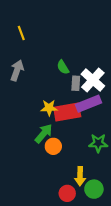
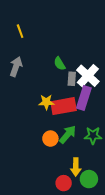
purple rectangle: (89, 104) -> (84, 98), turned -50
green arrow: (44, 133) -> (68, 134), moved

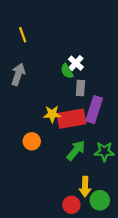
white cross: (88, 76) -> (76, 63), moved, size x0.6
orange circle: (50, 139) -> (32, 141), moved

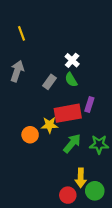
green semicircle: (67, 71) -> (71, 80), moved
gray rectangle: (80, 88) -> (49, 82), moved, turned 32
purple rectangle: (94, 110) -> (89, 105), size x0.6
yellow star: (52, 114) -> (49, 125), moved

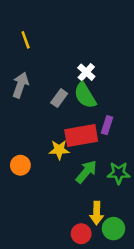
green semicircle: (71, 80) -> (85, 95), size x1.5
orange circle: (30, 135) -> (20, 165), moved

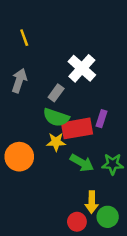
white cross: (86, 72) -> (82, 68), size x1.6
green semicircle: (85, 95) -> (56, 117), moved, turned -40
orange circle: (20, 165) -> (19, 157), size x1.5
green arrow: (86, 172) -> (82, 163), turned 80

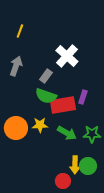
yellow line: (24, 38) -> (20, 31), turned 40
yellow star: (56, 142) -> (40, 125), moved
green circle: (108, 217) -> (88, 166), moved

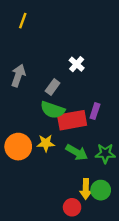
yellow line: (20, 31) -> (23, 21), moved
white cross: (67, 56) -> (77, 64), size x0.6

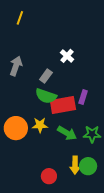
red circle: (72, 207) -> (49, 176), moved

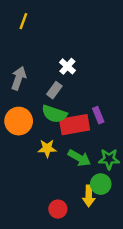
white cross: (67, 56) -> (67, 66), moved
purple rectangle: (83, 97) -> (98, 115), turned -40
orange circle: (16, 128) -> (19, 121), moved
green circle: (88, 166) -> (101, 184), moved

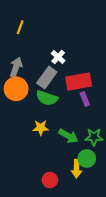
yellow line: (23, 21) -> (20, 27), moved
gray rectangle: (54, 90) -> (47, 77), size x1.5
orange circle: (19, 121) -> (16, 89), moved
red rectangle: (75, 125) -> (79, 82), moved

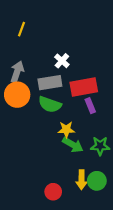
gray rectangle: (47, 77) -> (50, 83), turned 45
yellow star: (41, 128) -> (66, 130), moved
green circle: (87, 158) -> (97, 181), moved

